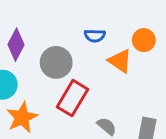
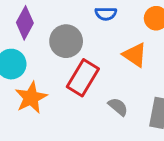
orange triangle: (120, 61) -> (135, 55), moved

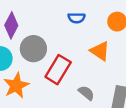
gray circle: (66, 41) -> (33, 49), moved

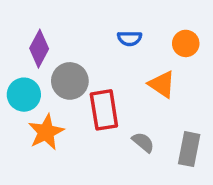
red rectangle: (58, 70) -> (104, 110), turned -40

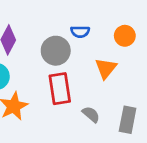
gray circle: (70, 81) -> (56, 51), moved
orange triangle: (162, 84) -> (106, 68), turned 35

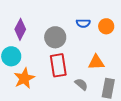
blue semicircle: (80, 32) -> (83, 23), moved
orange triangle: (106, 68) -> (96, 62), moved, turned 48

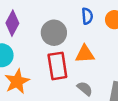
blue semicircle: (83, 23) -> (87, 16), turned -96
orange triangle: (96, 62) -> (85, 54), moved

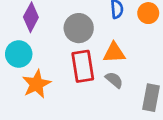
gray semicircle: (85, 89) -> (114, 80), moved

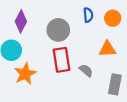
orange triangle: (114, 53) -> (107, 49), moved

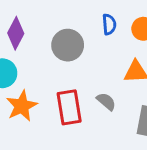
red rectangle: (61, 60) -> (69, 107), moved

